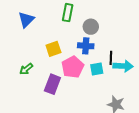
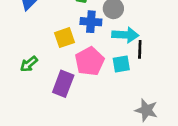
blue cross: (86, 46) -> (91, 22), moved
cyan arrow: (123, 66) -> (125, 35), moved

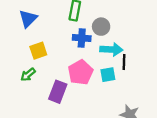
yellow square: (65, 38) -> (38, 51), moved

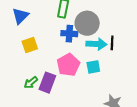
gray circle: (101, 27) -> (87, 23), size x1.5
black line: (124, 62) -> (112, 43), moved
green arrow: (28, 75) -> (31, 83), moved

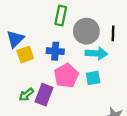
blue triangle: (20, 16) -> (15, 39), moved
blue cross: (69, 34) -> (55, 51), moved
black line: (112, 43) -> (113, 33), moved

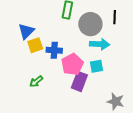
black line: (113, 33) -> (115, 17), moved
blue cross: (55, 51) -> (54, 50), moved
purple rectangle: (44, 95) -> (79, 81), moved

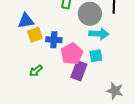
blue triangle: (26, 31) -> (26, 21), turned 36

